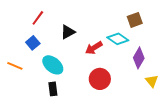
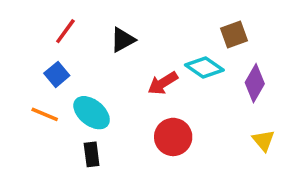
black triangle: (68, 32) -> (123, 40), moved
purple diamond: (139, 58) -> (255, 83), moved
orange line: (15, 66) -> (45, 114), moved

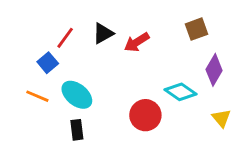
red line: (65, 31) -> (65, 38), moved
cyan diamond: (204, 68) -> (180, 92), moved
red arrow: (163, 83) -> (137, 42), moved

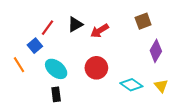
cyan diamond: (180, 92) -> (131, 85), moved
orange line: (37, 96) -> (19, 65), moved, turned 35
red circle: (145, 115) -> (96, 68), moved

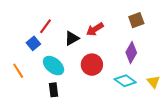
black triangle: (75, 24) -> (72, 38), moved
purple diamond: (156, 51) -> (131, 52), moved
orange line: (19, 65) -> (18, 71), moved

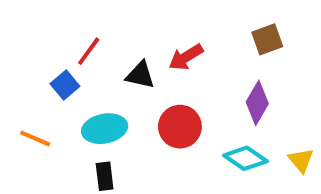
black triangle: (72, 38) -> (140, 75), turned 42
cyan ellipse: (54, 66) -> (105, 129), turned -50
orange line: (18, 71) -> (35, 139), turned -35

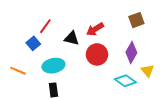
red circle: (180, 127) -> (97, 54), moved
yellow triangle: (301, 160) -> (148, 71), moved

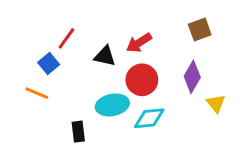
cyan ellipse: (53, 66) -> (112, 105), moved
orange line: (18, 71) -> (37, 93), moved
cyan diamond: (125, 81) -> (149, 118), moved, turned -40

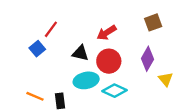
black triangle: (105, 56) -> (80, 53), moved
orange line: (37, 93) -> (35, 96), moved
cyan diamond: (149, 118) -> (114, 91), turned 30

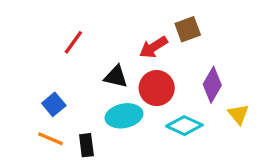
brown square: (153, 22) -> (188, 29), moved
blue square: (37, 49) -> (54, 104), moved
cyan diamond: (114, 91) -> (184, 126), moved

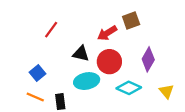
yellow triangle: (238, 114) -> (166, 91), moved

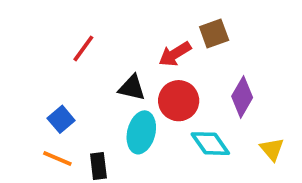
cyan ellipse: (87, 81) -> (141, 132), turned -65
cyan diamond: (129, 88) -> (210, 144), turned 30

